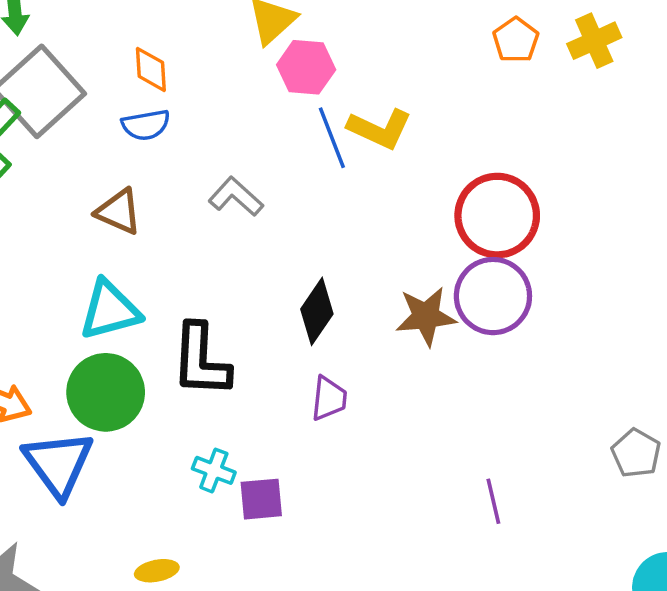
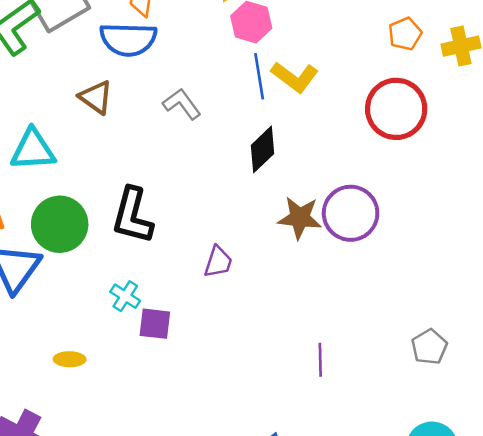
blue semicircle: (146, 125) -> (128, 39), size x1.6
red circle: (497, 216) -> (396, 109), moved
cyan triangle: (110, 310) -> (33, 150), moved
black diamond: (317, 311) -> (263, 149), moved

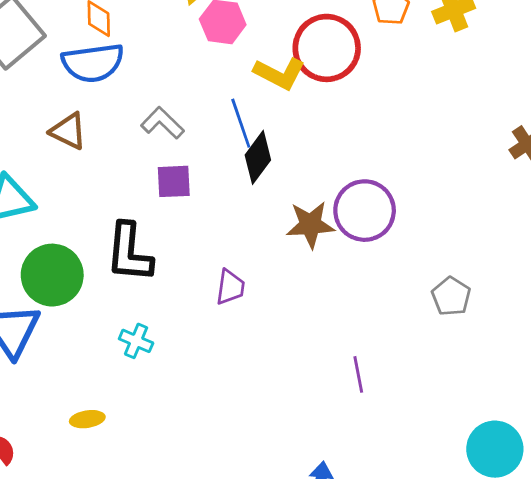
blue line: (259, 76) -> (241, 123), moved
red circle: (396, 109) -> (327, 48), moved
purple square: (155, 324) -> (174, 181), moved
gray pentagon: (429, 347) -> (451, 296), moved

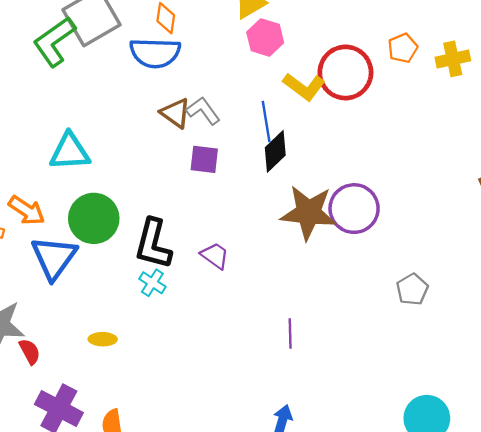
brown triangle: (68, 131) -> (176, 113), moved
brown star: (310, 225) -> (308, 213), size x1.4
black L-shape: (129, 253) -> (153, 244), moved
purple trapezoid: (230, 287) -> (215, 256), moved, turned -72
purple line: (358, 374) -> (290, 333), moved

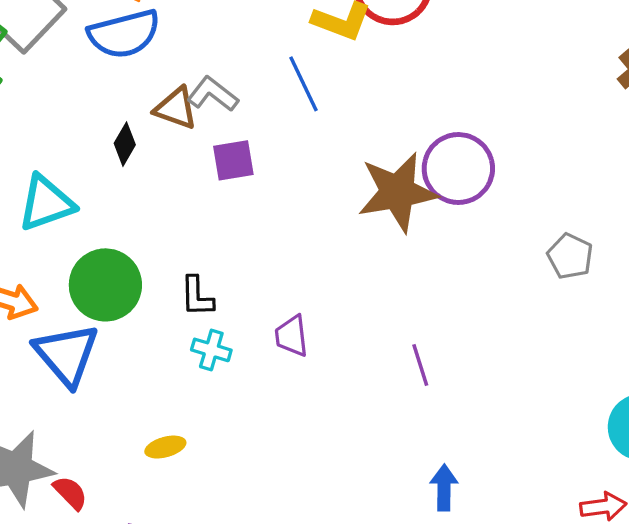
black diamond: (275, 151) -> (125, 144), moved, size x0.7
black L-shape: (153, 244) -> (197, 296), size x0.6
purple trapezoid: (215, 256) -> (292, 336), moved, turned -116

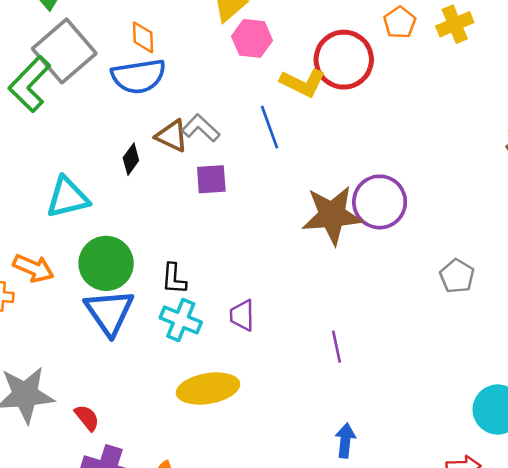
cyan cross: (211, 350) -> (181, 320), size x1.4
blue triangle: (66, 355) -> (109, 312), moved
yellow ellipse: (165, 447) -> (208, 388), moved, size x2.0
red semicircle: (70, 493) -> (87, 418), moved

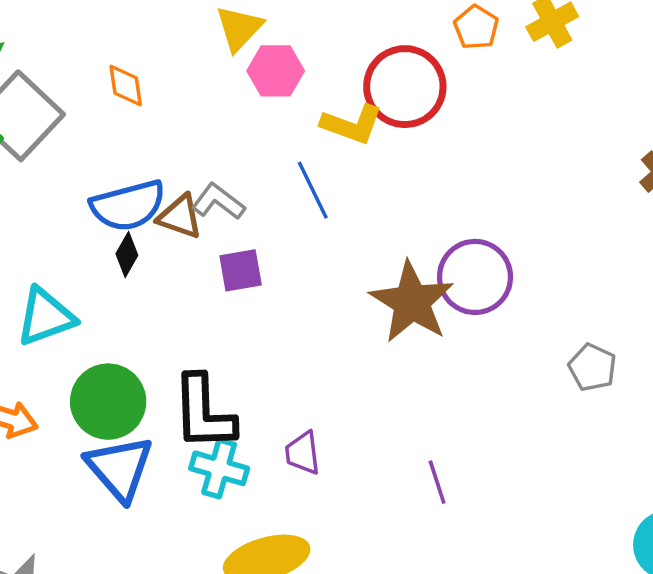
blue semicircle: (139, 76) -> (128, 206), moved
brown star: (332, 215) -> (412, 302), turned -30
black L-shape: (174, 279) -> (204, 413), size x1.8

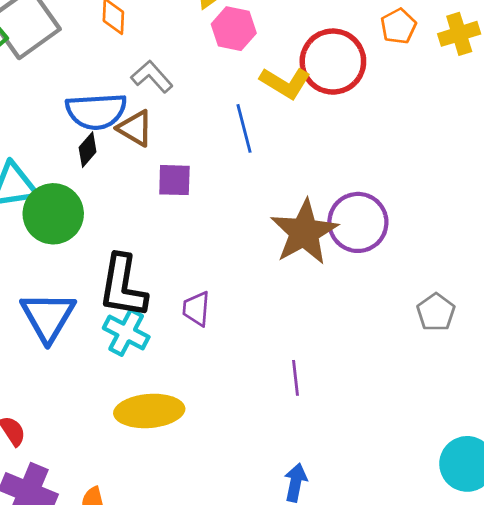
gray L-shape: (218, 202) -> (152, 77), moved
green circle: (108, 402) -> (53, 214), moved
purple trapezoid: (303, 453) -> (196, 309), moved

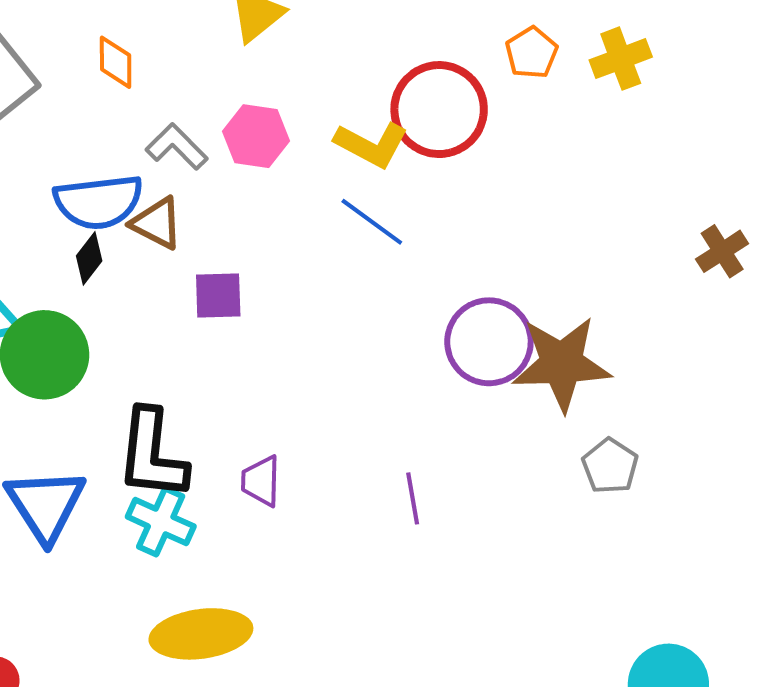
pink hexagon: (234, 29) -> (256, 136), moved
blue line: (244, 128) -> (372, 222), moved, turned -36
brown star: (304, 232) -> (562, 364), moved, turned 30
purple line: (295, 378) -> (413, 498), moved

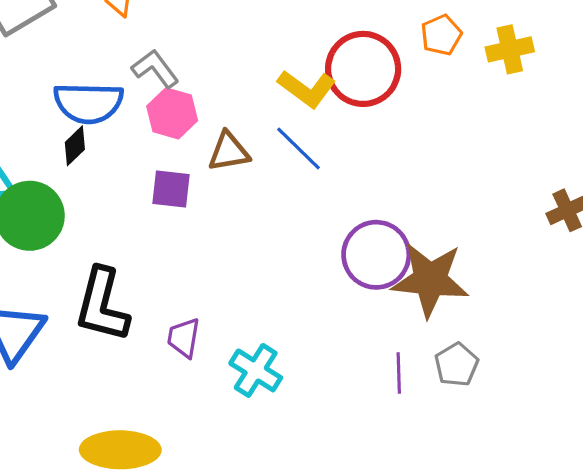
pink hexagon: (256, 136) -> (172, 113), moved
brown triangle: (157, 223) -> (229, 152), moved, turned -45
purple line: (413, 498) -> (399, 373), moved
cyan cross: (161, 522) -> (256, 370), moved

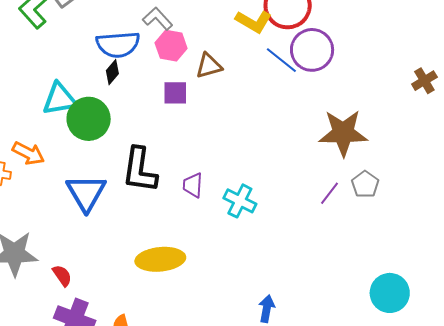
blue line: (298, 149) -> (281, 60), moved
purple circle: (376, 255) -> (312, 50), moved
purple line: (399, 373) -> (330, 193), turned 45

